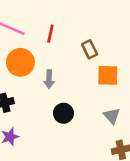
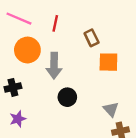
gray arrow: (49, 79) -> (54, 66), size x1.5
gray triangle: (112, 116) -> (111, 109), moved

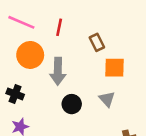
black cross: (13, 87) -> (15, 94), turned 35
gray triangle: (111, 109) -> (107, 99), moved

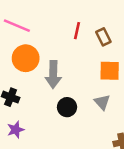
red line: (59, 27) -> (77, 31), moved
brown rectangle: (97, 42) -> (103, 37), moved

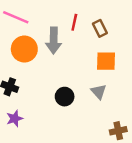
gray arrow: (53, 75) -> (54, 40), moved

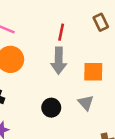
brown rectangle: (100, 28) -> (101, 22), moved
gray arrow: (54, 40) -> (59, 61), moved

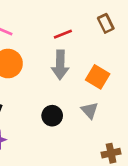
red line: (61, 32) -> (63, 34), turned 56
orange square: (93, 72) -> (98, 77), turned 30

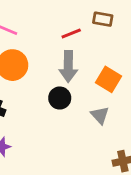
brown rectangle: (106, 23) -> (103, 19), moved, turned -54
black circle: (52, 116) -> (60, 98), moved

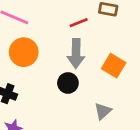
gray triangle: (100, 115) -> (103, 111), moved, turned 30

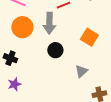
gray arrow: (76, 53) -> (49, 23), moved

